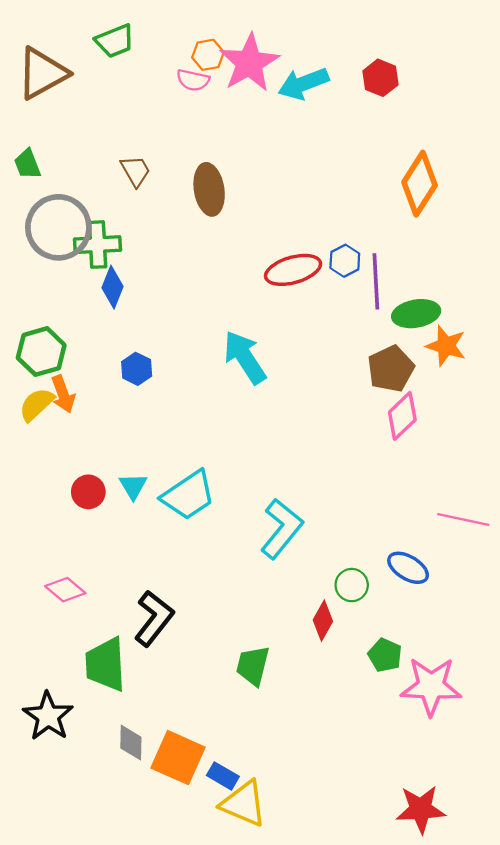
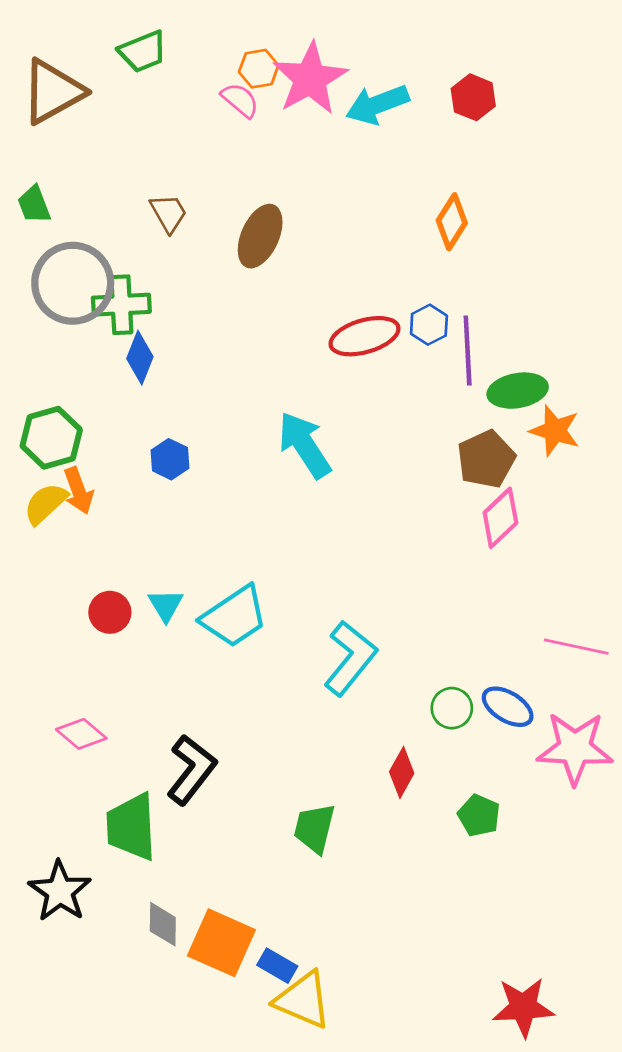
pink semicircle: (193, 80) -> (240, 100), turned -152
orange diamond: (420, 184) -> (452, 222), moved, size x0.7
brown ellipse: (209, 189) -> (260, 236), turned 33
green circle: (352, 585) -> (452, 708), moved
pink star: (431, 686) -> (575, 748), moved

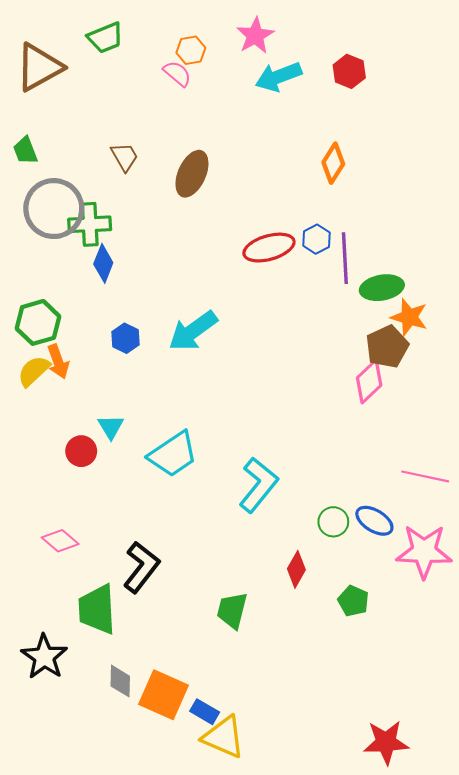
pink star: (310, 79) -> (255, 36), moved, size x0.7
cyan arrow: (304, 445) -> (193, 331), moved, turned -93
brown pentagon: (486, 459) -> (387, 347), moved
cyan triangle: (166, 605) -> (111, 427), moved

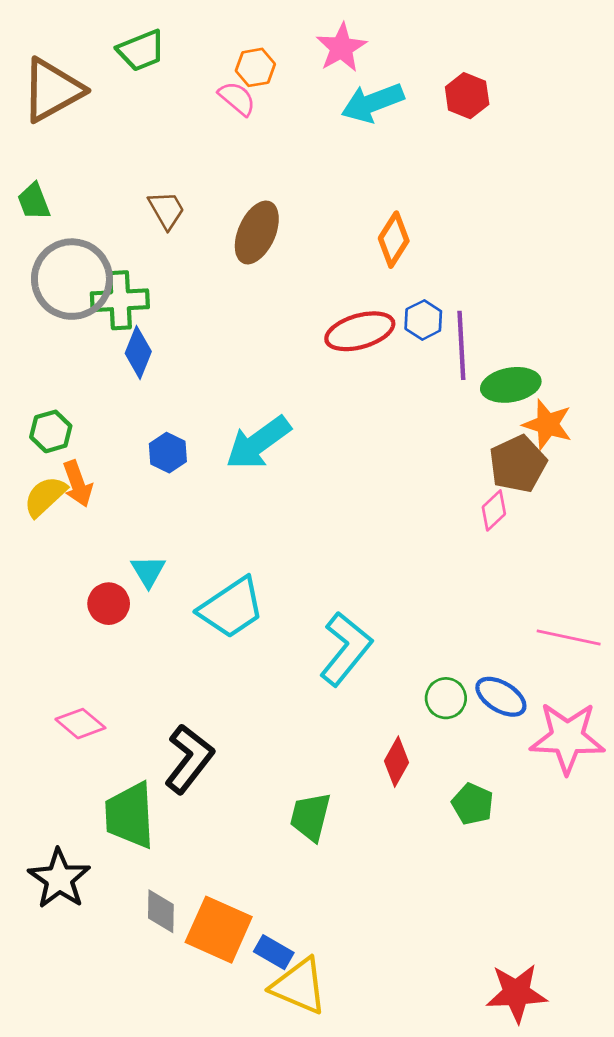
orange diamond: (333, 163) -> (394, 240), moved
green hexagon: (38, 322) -> (51, 431), size x0.7
pink diamond: (369, 382) -> (494, 510), size x0.7

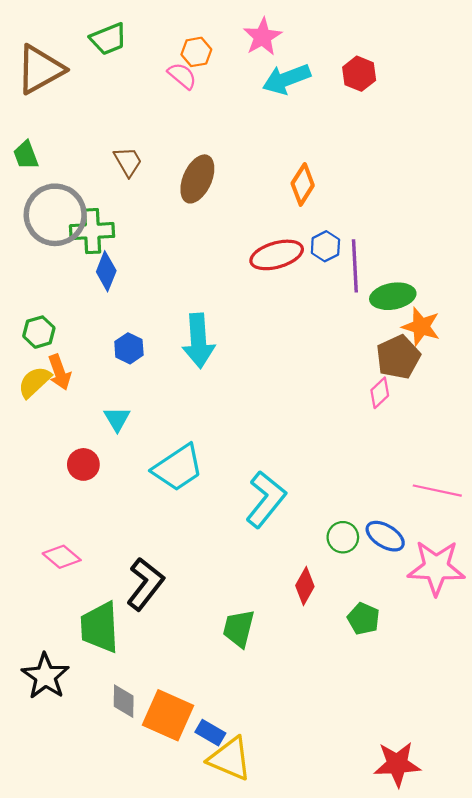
cyan arrow: (258, 443) -> (198, 341), turned -58
cyan triangle: (148, 571) -> (117, 419), moved

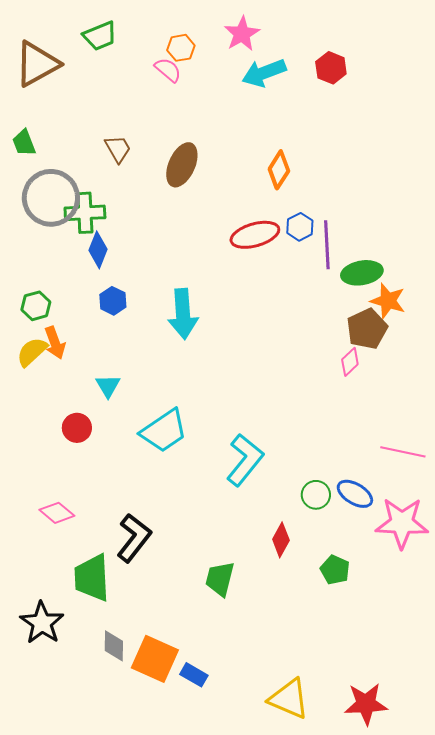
blue hexagon: (129, 348) -> (113, 301), moved
yellow triangle: (230, 759) -> (289, 699), moved

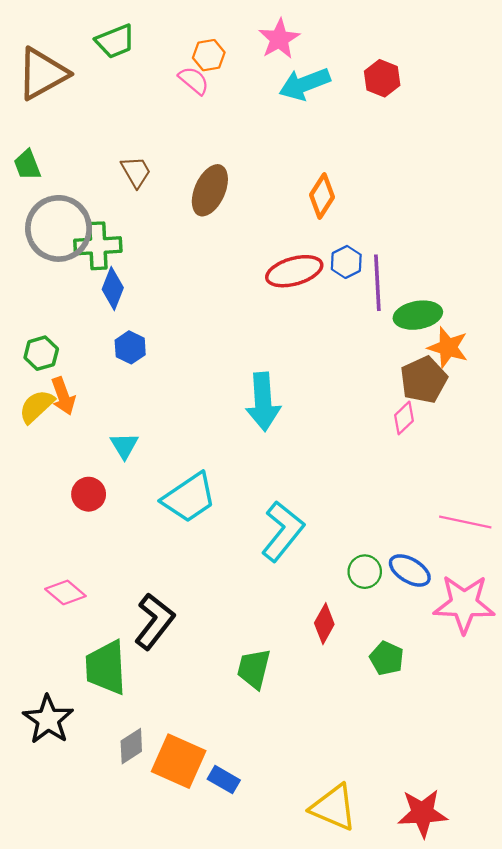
cyan arrow: (183, 314) -> (263, 402), moved
gray diamond: (114, 646) -> (131, 746), turned 56

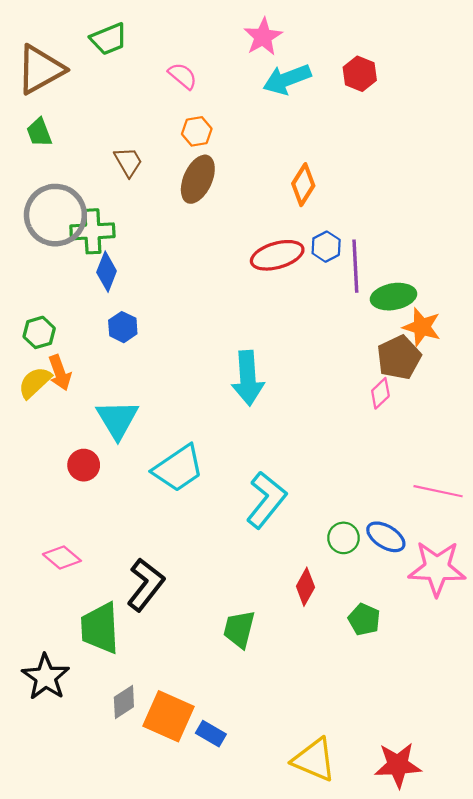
orange hexagon: (209, 55) -> (197, 131), moved
green trapezoid: (27, 165) -> (39, 132), moved
cyan triangle: (124, 446) -> (117, 419), size x1.6

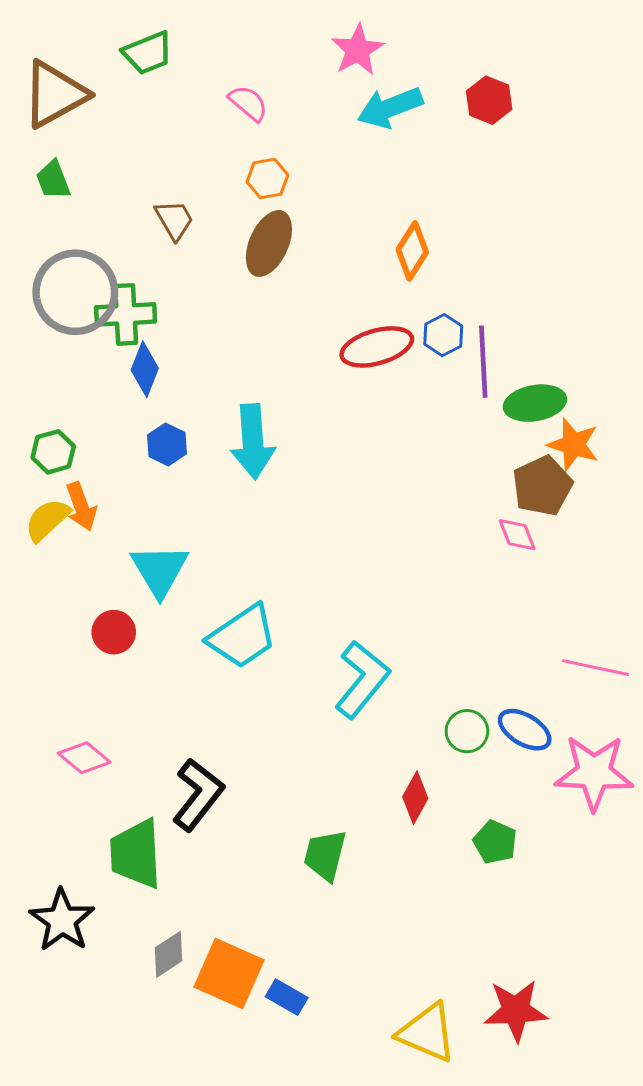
cyan arrow: (248, 378) -> (253, 442), moved
pink diamond: (380, 393) -> (517, 535), turned -68
red star: (398, 765) -> (516, 1010), moved

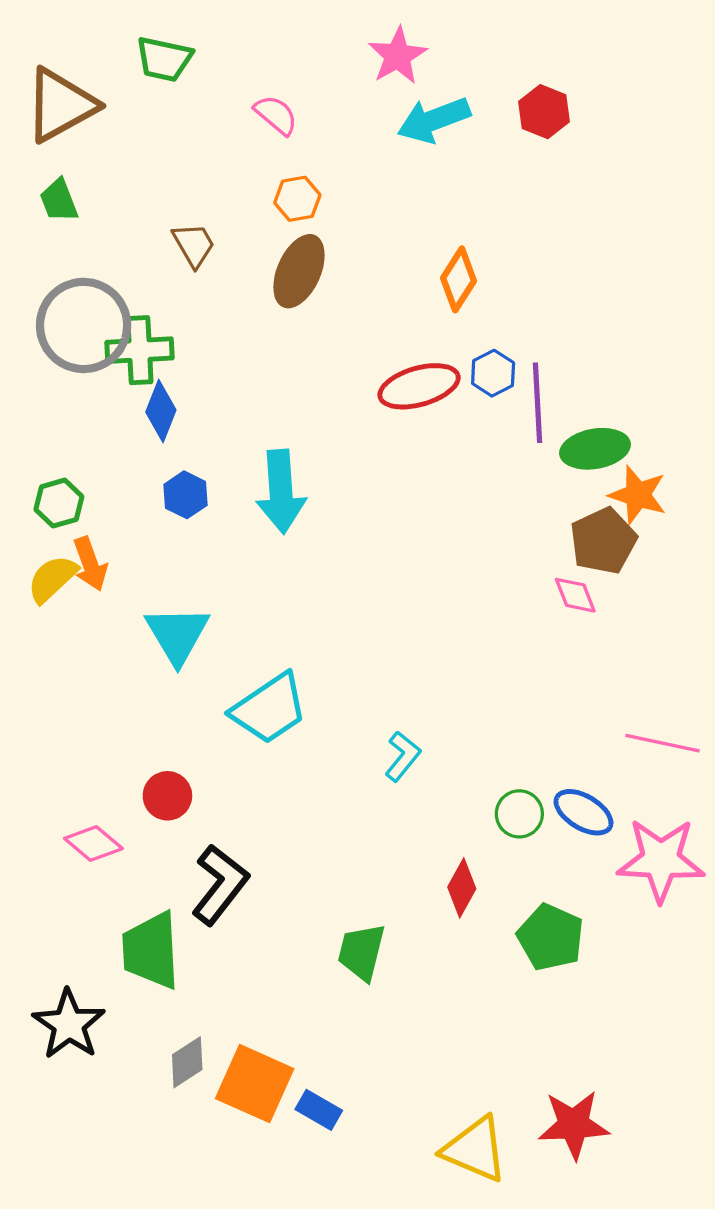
green trapezoid: (148, 53) -> (164, 59), turned 34
red circle: (114, 632) -> (167, 796), moved
cyan L-shape: (362, 679) -> (403, 756), size x0.6
green pentagon: (495, 842) -> (551, 937), size x1.4

